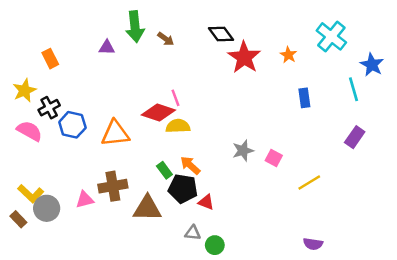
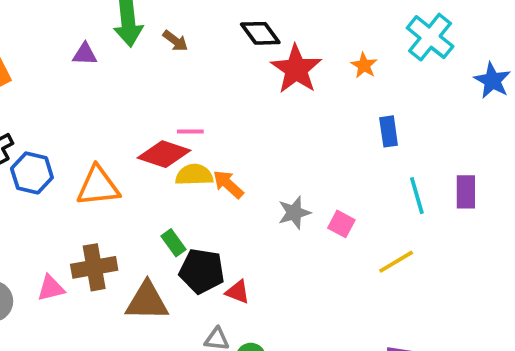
cyan line: (353, 89) -> (417, 196), moved
pink line: (176, 98) -> (190, 131), turned -70
purple rectangle: (355, 137) -> (466, 192), turned -35
orange arrow: (190, 165) -> (228, 184), moved

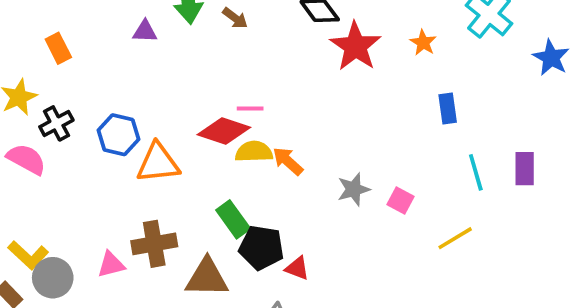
blue hexagon: (32, 173) -> (119, 135), moved
green rectangle: (173, 243) -> (233, 219), size x1.4

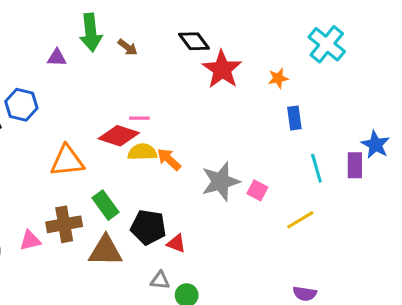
orange star: (423, 43) -> (278, 78), moved, turned 30
blue star: (551, 58) -> (375, 145), moved
blue hexagon: (119, 135) -> (21, 105), moved
gray star: (354, 189) -> (221, 181), size x1.5
green rectangle: (233, 219) -> (105, 205), moved

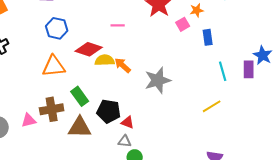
blue hexagon: (21, 105) -> (57, 28), moved
pink line: (139, 118) -> (118, 25), moved
pink square: (257, 190) -> (183, 24), moved, turned 32
gray triangle: (160, 280) -> (125, 141), moved

